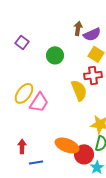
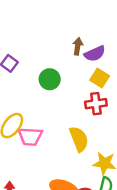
yellow semicircle: (79, 90) -> (79, 139), moved
pink trapezoid: (39, 102) -> (30, 137), turned 60

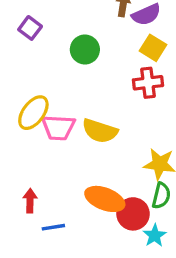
yellow semicircle: (79, 139) -> (100, 131), moved, turned 130

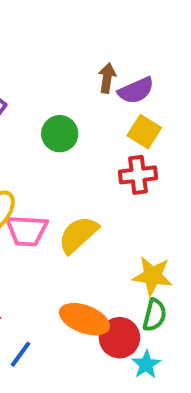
yellow semicircle: (100, 131) -> (78, 235), turned 120
blue line: (53, 227) -> (21, 354), turned -45

